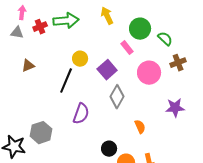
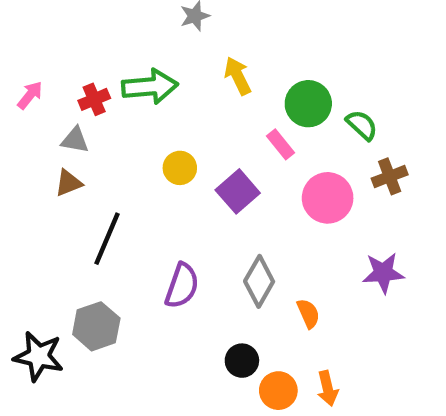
pink arrow: (22, 13) -> (30, 95), moved, turned 32
gray triangle: (17, 33) -> (75, 140), moved
black line: (66, 81) -> (107, 239), moved
gray diamond: (117, 97) -> (259, 281), moved

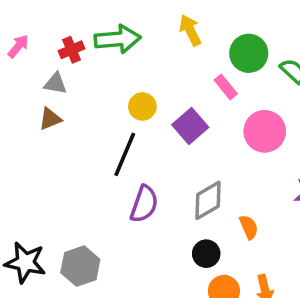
black line: (107, 239) -> (125, 154), moved
gray diamond: (259, 281) -> (208, 200), turned 30
gray hexagon: (96, 326) -> (80, 266), moved
black circle: (242, 361) -> (206, 254), moved

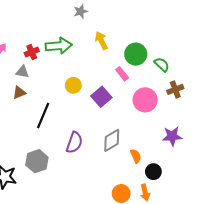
black line: (125, 154) -> (43, 115), moved
black circle: (206, 254) -> (153, 172), moved
gray hexagon: (80, 266) -> (37, 161), moved

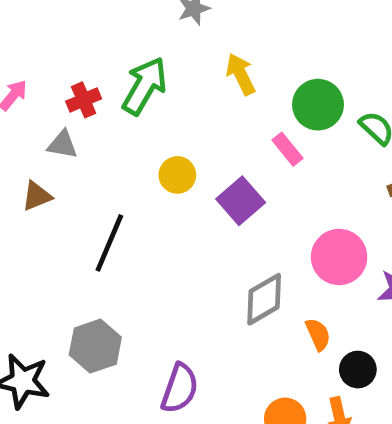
green arrow: (59, 46) -> (145, 86), turned -55
brown triangle: (19, 93) -> (37, 196), moved
pink circle: (145, 100) -> (339, 257), moved
purple semicircle: (74, 143) -> (180, 388), moved

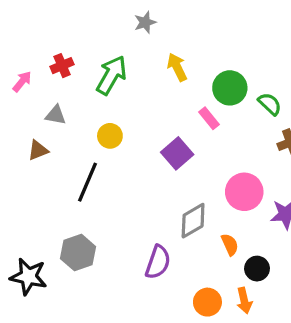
red cross: (84, 100) -> (62, 66), moved
yellow circle: (177, 175) -> (110, 136), moved
purple semicircle: (180, 388) -> (158, 262), moved

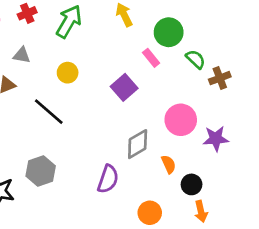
green semicircle: (270, 104) -> (196, 59), moved
black line: (88, 182) -> (49, 112), turned -72
orange arrow: (244, 300) -> (201, 211), moved

